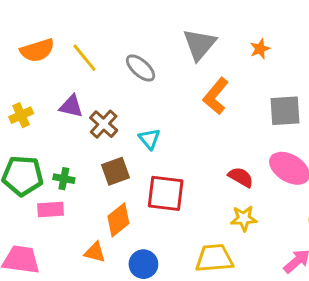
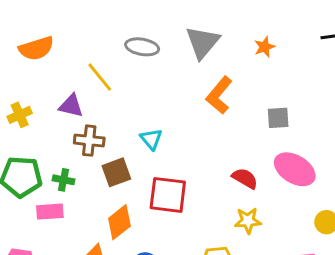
yellow line: (84, 58) -> (100, 77), moved
gray ellipse: (141, 68) -> (142, 47), moved, turned -32
gray square: (285, 111) -> (278, 118), moved, size x0.7
brown cross: (104, 124) -> (89, 141), moved, turned -36

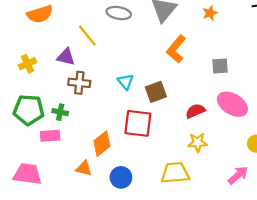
brown square: (116, 172) -> (156, 92), moved
red semicircle: (245, 178) -> (195, 111), turned -54

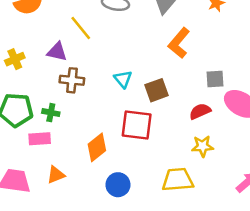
gray square: (220, 66) -> (215, 79), moved
orange triangle: (84, 168) -> (56, 175), moved, turned -36

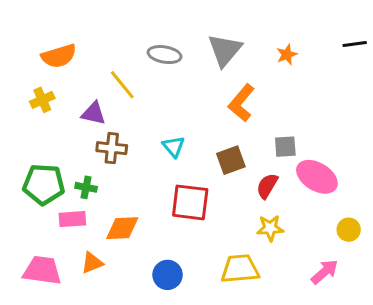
yellow cross: (15, 59) -> (42, 100), moved
brown square: (157, 90) -> (231, 160), moved
red semicircle: (200, 111) -> (267, 186), turned -35
orange diamond: (97, 147) -> (122, 228), moved, turned 36

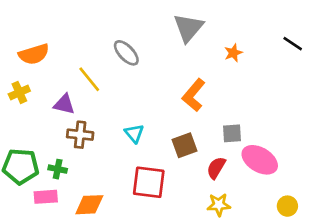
black line: (355, 44) -> (293, 44), turned 42
gray triangle: (225, 50) -> (188, 28), moved
gray ellipse: (165, 55) -> (126, 53), turned 36

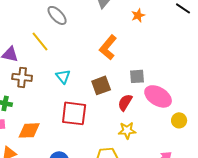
yellow line: (89, 79) -> (40, 41), moved
yellow circle: (287, 206) -> (179, 120), moved

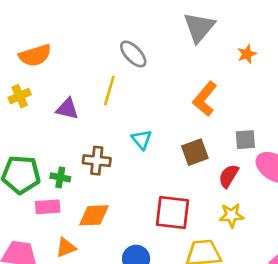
yellow line: (40, 41) -> (109, 90), turned 55
brown cross: (22, 77) -> (97, 161), moved
red square: (74, 113) -> (172, 212), moved

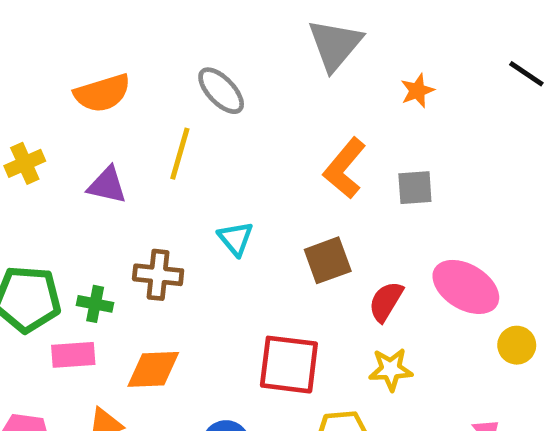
orange semicircle: (35, 55) -> (102, 93), moved
gray square: (245, 140) -> (415, 188), moved

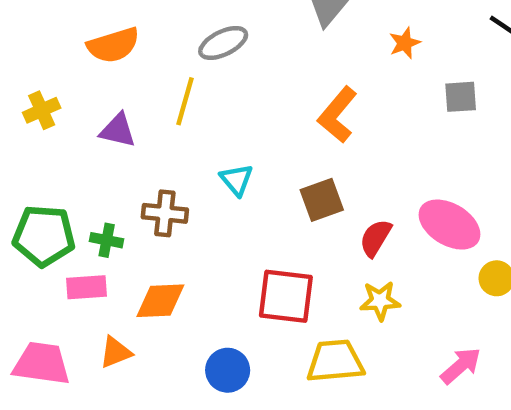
gray ellipse: (221, 91) -> (223, 43), turned -72
gray square: (415, 188) -> (461, 97), moved

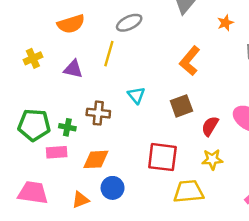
orange triangle: (116, 352) -> (80, 200), moved
blue circle: (228, 370) -> (113, 188), moved

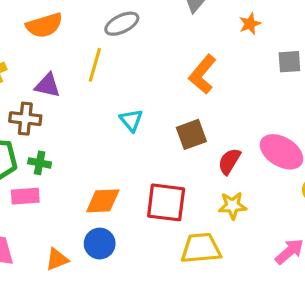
brown cross: (98, 113) -> (25, 119), moved
orange diamond: (96, 159) -> (103, 201), moved

